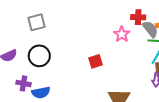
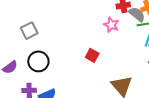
red square: (96, 61) -> (92, 55), turned -32

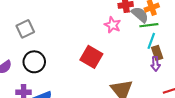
red square: (92, 55) -> (91, 57), size x1.5

